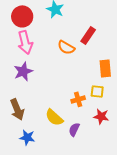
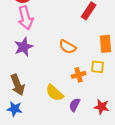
orange semicircle: (66, 47) -> (68, 47), moved
red star: (101, 116) -> (102, 107), moved
blue star: (27, 137) -> (15, 109), moved

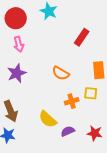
pink arrow: (26, 18) -> (19, 44), size x0.7
purple semicircle: (75, 105) -> (68, 131), turned 40

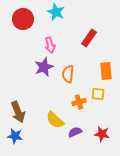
pink arrow: (19, 44) -> (50, 45), moved
purple star: (17, 73) -> (44, 67), moved
orange semicircle: (61, 73) -> (68, 74), turned 66

